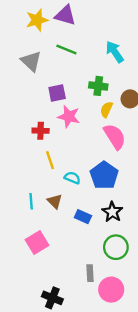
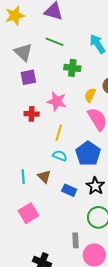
yellow star: (37, 20) -> (15, 16), moved
green cross: (98, 86) -> (72, 68), moved
purple square: (57, 93) -> (28, 77), moved
yellow line: (50, 160) -> (59, 133), moved, turned 35

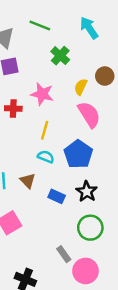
green cross: (72, 68) -> (60, 56), turned 35
gray rectangle: (75, 240) -> (64, 254), turned -32

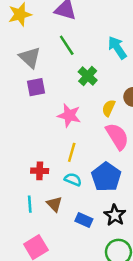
green line: (40, 25) -> (67, 45), turned 35
red cross: (13, 109) -> (40, 171), moved

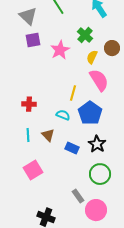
green cross: (88, 76) -> (85, 35), moved
pink star: (69, 115) -> (60, 50), moved, turned 30
yellow line: (72, 152) -> (73, 93), moved
red cross: (40, 171) -> (29, 104), moved

